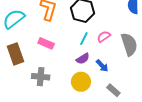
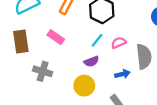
blue arrow: (102, 66) -> (122, 74), moved, turned -72

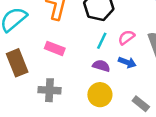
purple semicircle: (91, 61) -> (101, 66), turned -128
blue arrow: (122, 74) -> (127, 62), moved, turned 48

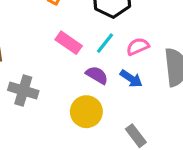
pink rectangle: (55, 48) -> (69, 43), moved

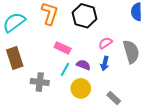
cyan line: (105, 43) -> (65, 69), moved
blue arrow: (131, 79) -> (105, 63), turned 80

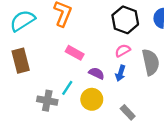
black hexagon: (84, 16) -> (125, 20), moved
cyan line: (65, 69) -> (67, 88), moved
gray cross: (40, 82) -> (47, 101), moved

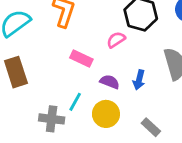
pink semicircle: (123, 51) -> (116, 40), moved

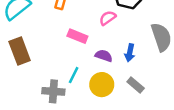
gray rectangle: (151, 127) -> (136, 85), moved

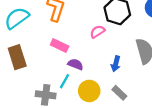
pink rectangle: (77, 36) -> (60, 45), moved
purple semicircle: (104, 56) -> (75, 64), moved

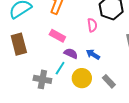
pink semicircle: (97, 32) -> (92, 25), turned 112
blue arrow: (116, 64) -> (93, 54), moved, turned 104

